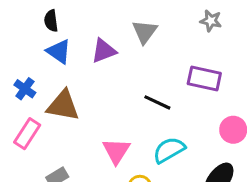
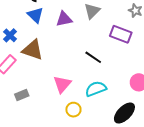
purple rectangle: (204, 78) -> (121, 34), moved

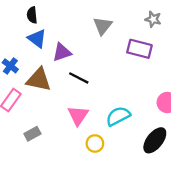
purple triangle: (64, 19) -> (62, 52), moved
black line: (93, 57) -> (79, 78), moved

